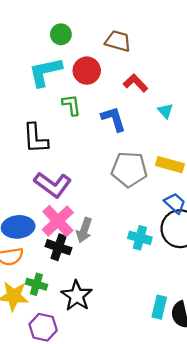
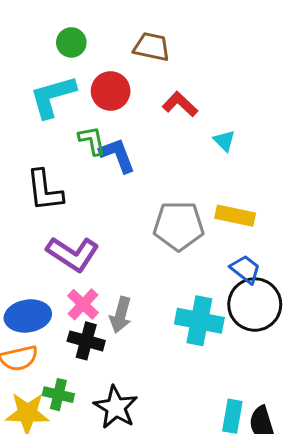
blue L-shape: (114, 119) -> (117, 155), moved
pink cross: (58, 221) -> (83, 304), size x0.7
cyan cross: (140, 238) -> (199, 321), size x1.4

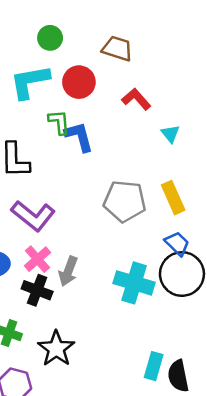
yellow rectangle: (235, 216) -> (173, 198), turned 48

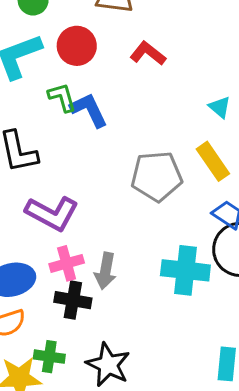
cyan triangle: (170, 134) -> (220, 107), moved
pink cross: (38, 259) -> (67, 263), turned 36

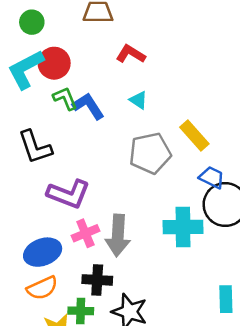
red circle: (77, 46) -> (54, 63), moved
cyan triangle: (220, 107) -> (138, 100), moved
gray arrow: (105, 271) -> (118, 235), size x1.4
black cross: (73, 300) -> (97, 280), moved

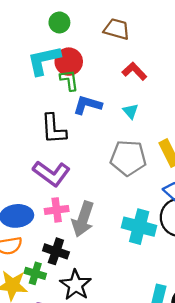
green L-shape: (65, 98) -> (69, 80), moved
blue L-shape: (88, 106) -> (87, 105), turned -56
black L-shape: (35, 147) -> (54, 129), moved

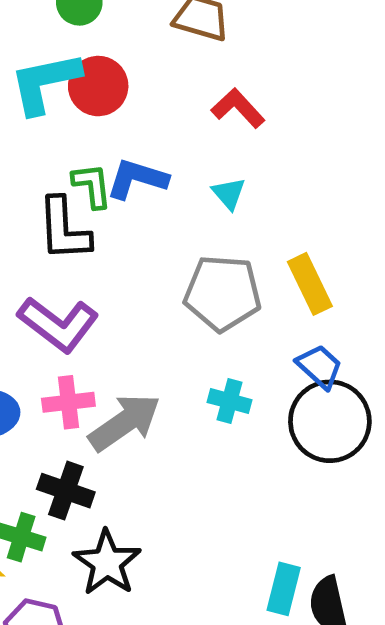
green L-shape: (69, 80) -> (92, 186), moved
gray arrow: (83, 219) -> (125, 422), turned -144
cyan cross: (139, 227) -> (229, 401), moved, size x0.6

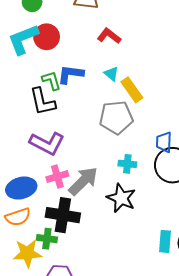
yellow rectangle: (310, 284) -> (132, 90), moved
blue trapezoid: (320, 367) -> (164, 142), turned -120
black cross: (66, 491) -> (63, 215), size x1.4
black star: (107, 563) -> (121, 198), moved

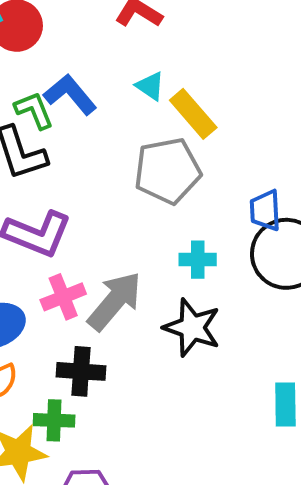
blue L-shape: (70, 74) -> (70, 94), turned 48
black cross: (63, 215) -> (81, 371), size x0.7

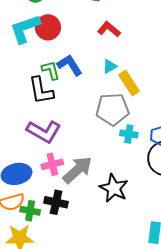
cyan triangle: (150, 86) -> (110, 66), turned 49
cyan cross: (198, 260) -> (129, 134), moved
green cross: (54, 420) -> (30, 211), moved

